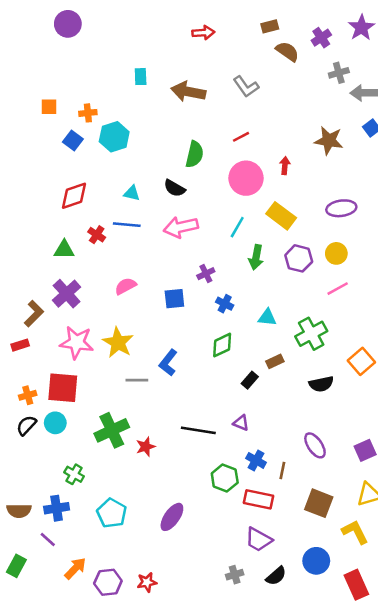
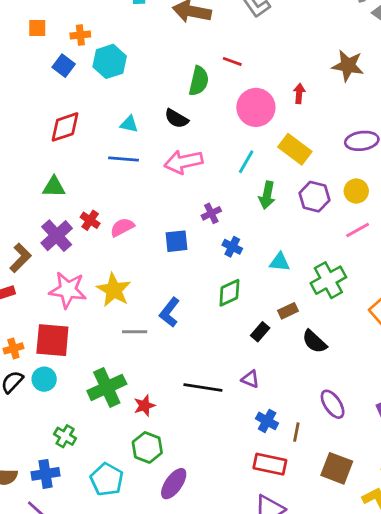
red line: (241, 137) -> (232, 61), moved, turned 48
red cross: (97, 235) -> (90, 220), moved
black semicircle: (321, 384) -> (314, 342), moved, turned 55
green hexagon: (225, 478) -> (147, 447), moved

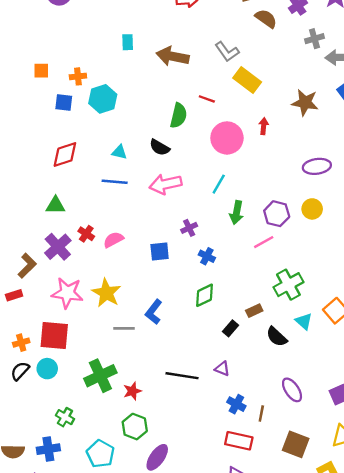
blue square: (64, 66) -> (64, 103), turned -30
yellow rectangle: (295, 149) -> (247, 80), moved
pink line: (358, 230) -> (264, 242), moved
cyan triangle: (280, 262) -> (304, 321), moved, turned 36

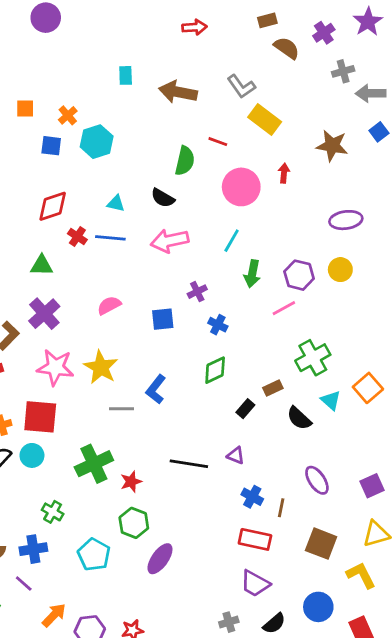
orange cross: (78, 76) -> (68, 115), turned -35
red cross: (86, 234) -> (77, 237), moved

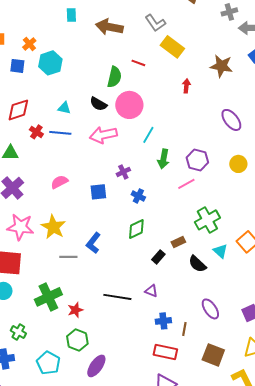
pink circle: (241, 187) -> (129, 105), moved
purple ellipse: (346, 220) -> (231, 120), turned 60
yellow circle: (340, 270) -> (238, 164), moved
blue cross: (252, 497) -> (163, 321), turned -35

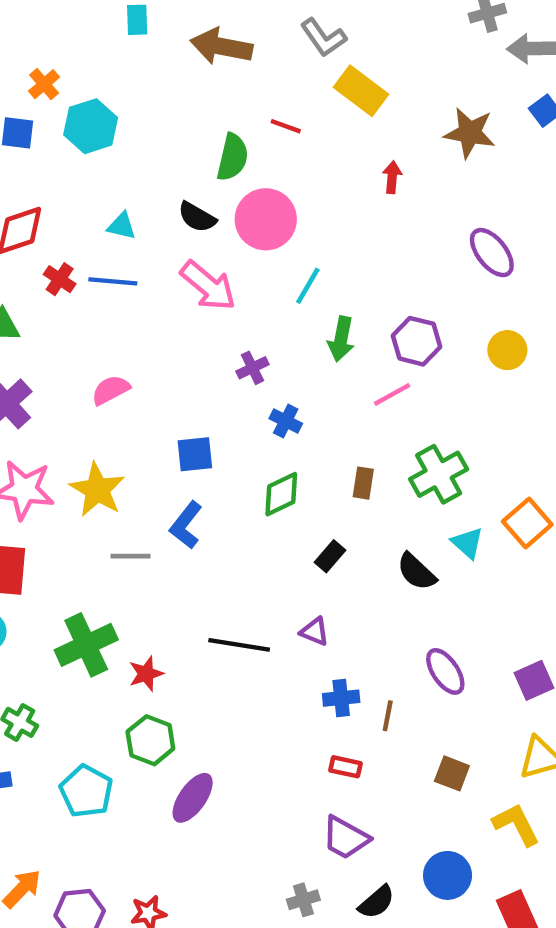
pink arrow: (103, 135) -> (208, 286), turned -128
blue square: (98, 192) -> (195, 454), moved
brown rectangle: (178, 242) -> (363, 483), moved, turned -56
red rectangle: (165, 352) -> (346, 767), size x0.6
brown square: (213, 355) -> (452, 773), size x0.7

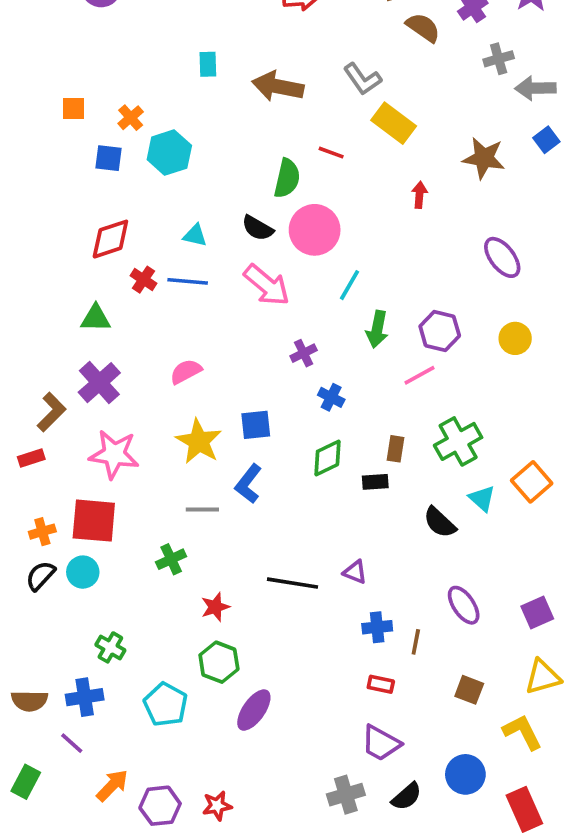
yellow star: (97, 490) -> (199, 441), moved
black rectangle: (330, 556) -> (375, 482), moved, turned 45
green cross: (86, 645) -> (171, 559), moved, size x0.6
gray cross: (303, 900) -> (346, 795), size x1.4

